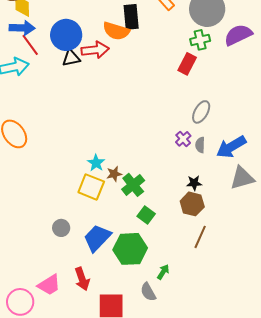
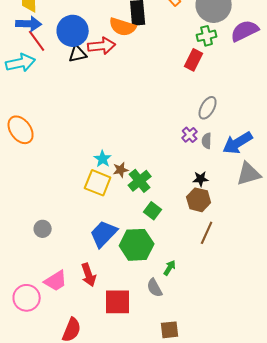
gray circle: (61, 228) -> (43, 229), moved

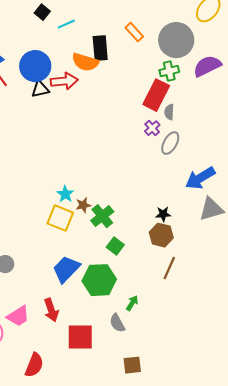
red rectangle: (194, 60) -> (156, 95), size x1.4
purple cross: (190, 135) -> (152, 128), moved
gray semicircle: (207, 141) -> (169, 112), moved

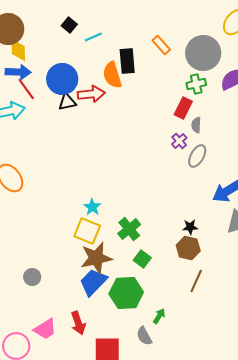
orange semicircle: (85, 62) -> (112, 75), turned 56
red rectangle: (156, 95) -> (183, 108), size x0.7
brown star: (83, 205) -> (96, 258), moved, size x2.0

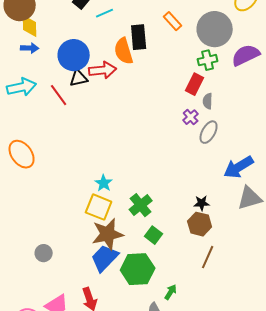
blue arrow: (18, 72) -> (30, 48), size x0.7
red line: (26, 89) -> (59, 95), moved

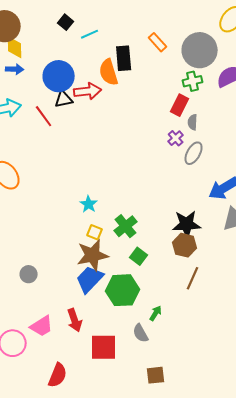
black star: (202, 203) -> (187, 224), size x1.8
yellow square: (99, 207) -> (95, 232), moved, size x0.6

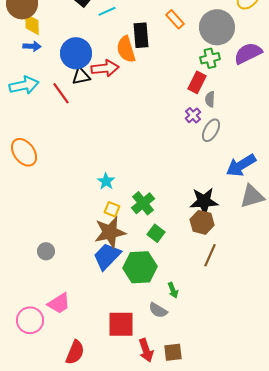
green arrow: (156, 313) -> (173, 290), turned 126
red arrow: (75, 320) -> (146, 350), moved
gray semicircle: (141, 333) -> (158, 310), turned -30

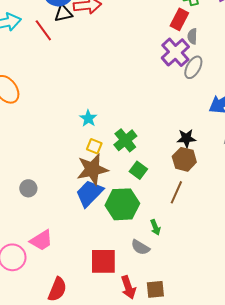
purple cross: (193, 115) -> (175, 52), size x1.8
black star: (204, 201) -> (186, 138), size x0.7
brown line: (210, 255) -> (176, 192), moved

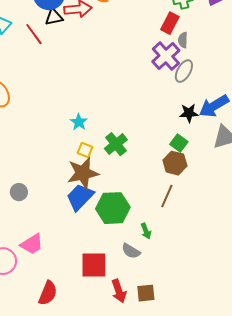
black star: (186, 138) -> (189, 113), moved
green square: (138, 170) -> (179, 143), moved

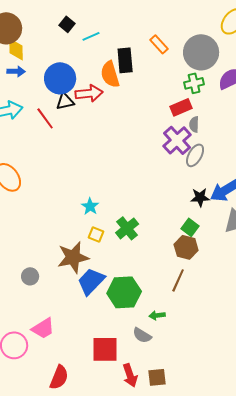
red rectangle: (170, 23) -> (181, 107), turned 40
brown star: (83, 173) -> (73, 257), moved
green arrow: (146, 231) -> (157, 315), turned 105

